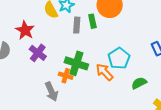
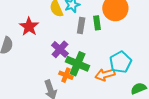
purple cross: (38, 53) -> (60, 49), moved
orange arrow: (105, 72) -> (105, 75), turned -66

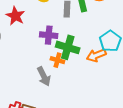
purple cross: (60, 49) -> (49, 35), turned -30

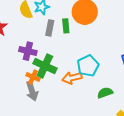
gray arrow: (44, 76) -> (32, 91), moved

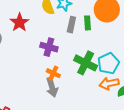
green cross: (45, 66) -> (86, 63), moved
orange arrow: (72, 78) -> (109, 83), moved

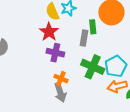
red star: (19, 22) -> (49, 32), moved
gray rectangle: (71, 25) -> (84, 38), moved

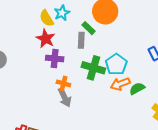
green rectangle: (93, 27) -> (88, 28), turned -32

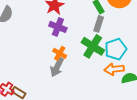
gray rectangle: (81, 40) -> (99, 24), moved
gray arrow: (65, 97) -> (57, 67), turned 36

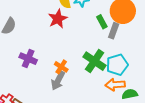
gray rectangle: (99, 24) -> (114, 31), moved
purple cross: (58, 27) -> (28, 59), moved

